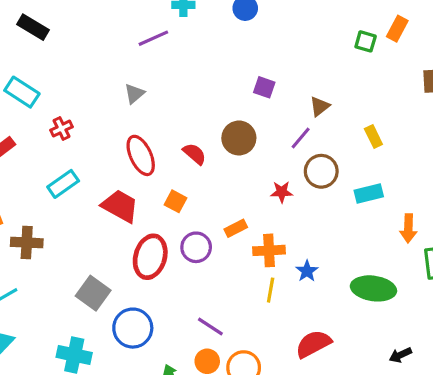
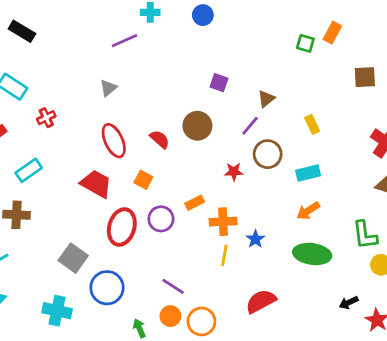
cyan rectangle: (63, 184) -> (29, 170), moved
orange arrow: (408, 228) -> (308, 211), moved, turned 55
black arrow: (400, 355) -> (349, 303), moved

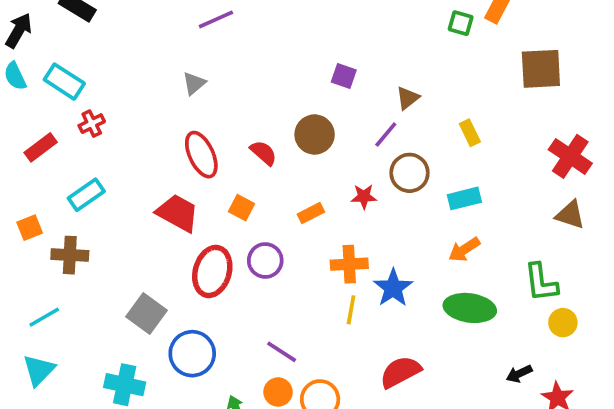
brown square: (365, 77) -> (541, 69), size x1.4
red cross: (46, 118) -> (92, 124), moved
orange rectangle: (195, 203) -> (311, 213), moved
blue star: (255, 239) -> (393, 288), size x1.5

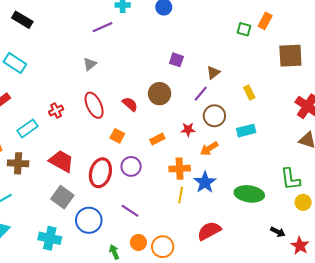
red cross: (92, 124) -> (56, 111), moved
red trapezoid: (178, 213) -> (61, 161), moved
orange arrow: (464, 250) -> (209, 149), moved
purple line: (282, 352) -> (130, 211), moved
black arrow: (519, 374) -> (278, 232), turned -128

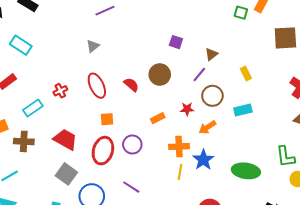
orange square: (117, 136) -> (107, 119), moved, turned -32

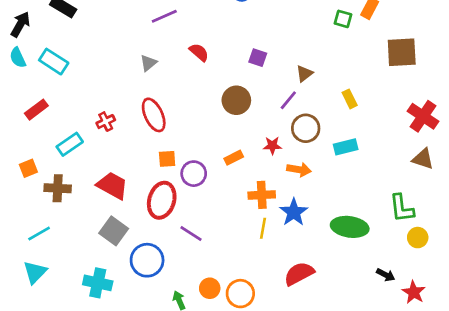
red semicircle: (131, 85) -> (199, 52), moved
orange arrow: (207, 127) -> (299, 170), turned -138
purple circle: (132, 144) -> (194, 174), moved
purple line: (131, 187) -> (191, 234), moved

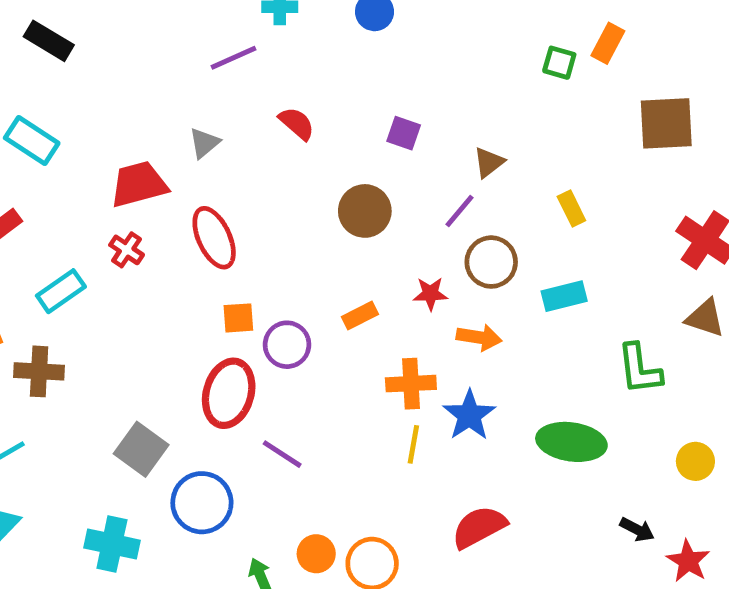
red cross: (106, 122) -> (127, 250), turned -30
red trapezoid: (112, 186) -> (139, 184), moved, turned -44
green L-shape: (402, 208) -> (639, 369), moved

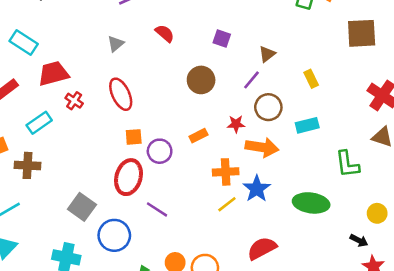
red trapezoid: (139, 184) -> (53, 73), moved
orange arrow: (479, 337) -> (262, 147), size x1.4
yellow line: (413, 444) -> (227, 204), turned 42
black arrow: (637, 529) -> (359, 241), moved

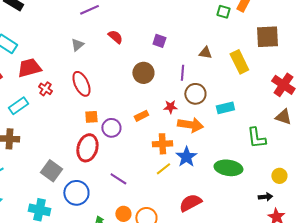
brown triangle: (267, 54) -> (205, 53), moved, turned 48
yellow rectangle: (311, 79) -> (239, 62), moved, size x1.6
purple line: (252, 80) -> (182, 73), turned -35
purple line: (157, 209) -> (118, 179), moved
black arrow: (359, 241) -> (265, 197), turned -32

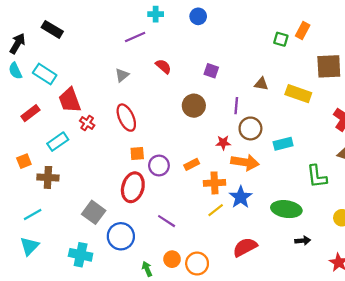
yellow rectangle: (239, 62) -> (298, 94), turned -45
red trapezoid: (29, 68) -> (70, 100), turned -95
orange rectangle: (141, 116) -> (192, 164), moved
black arrow: (265, 197) -> (303, 241), moved

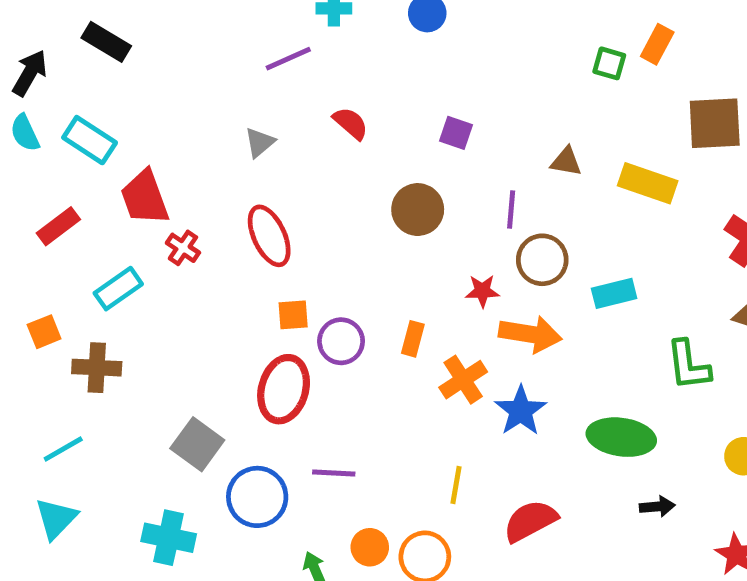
orange rectangle: (192, 164) -> (413, 339), turned -48
orange cross: (214, 183) -> (463, 380), turned -30
yellow line: (216, 210) -> (456, 485), moved, turned -42
purple line: (167, 221) -> (334, 473), moved, turned -30

